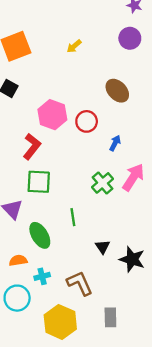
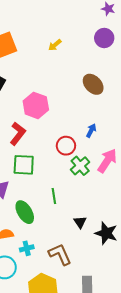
red circle: (87, 121) -> (66, 146), moved

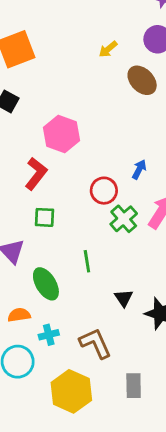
yellow arrow: (55, 45) -> (108, 49), moved
brown ellipse: (93, 84) -> (142, 80), moved
green square: (24, 165) -> (44, 217), size x0.7

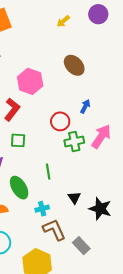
brown ellipse: (142, 80) -> (74, 65), moved
green cross: (124, 219) -> (74, 141), turned 30
cyan cross: (49, 335) -> (42, 209), moved
gray rectangle: (134, 386) -> (81, 246), moved, turned -42

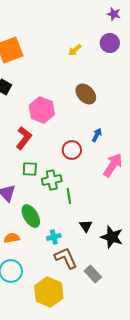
green cross: (74, 141) -> (52, 180), moved
green line: (48, 172) -> (69, 196), moved

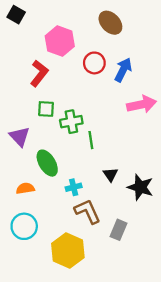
blue arrow: (97, 135) -> (123, 70), size x1.5
red circle: (72, 150) -> (94, 63), moved
pink arrow: (113, 165) -> (142, 104), turned 45
gray rectangle: (93, 274) -> (119, 230), turned 66

